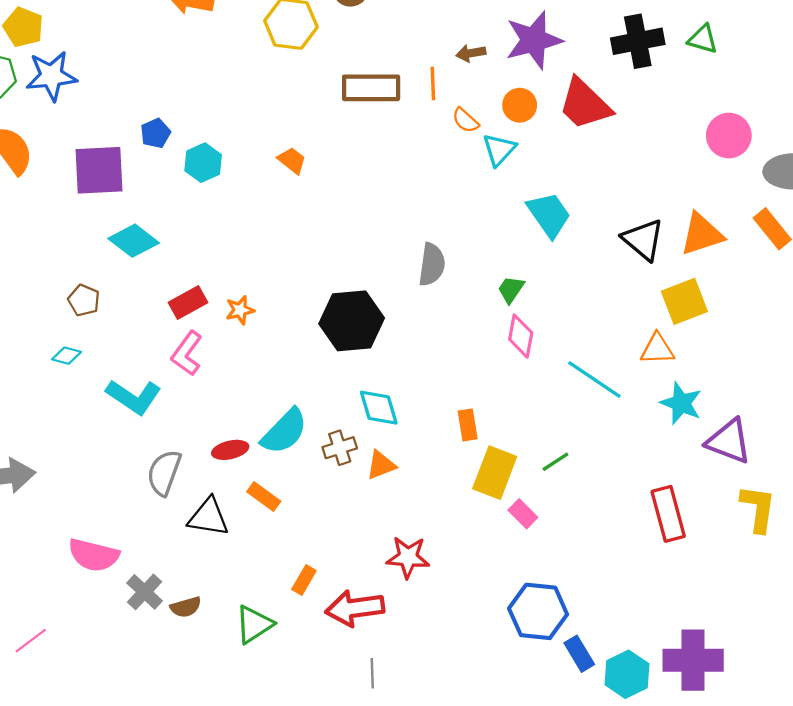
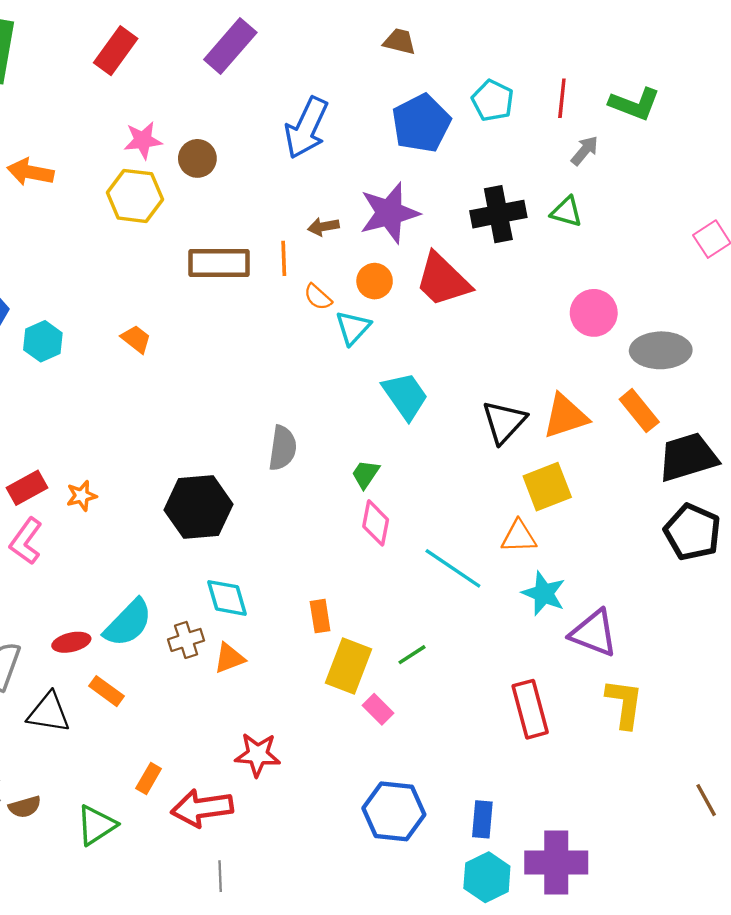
black triangle: (643, 240) -> (504, 422), turned 33
blue rectangle: (579, 654) -> (482, 819), moved, turned 36

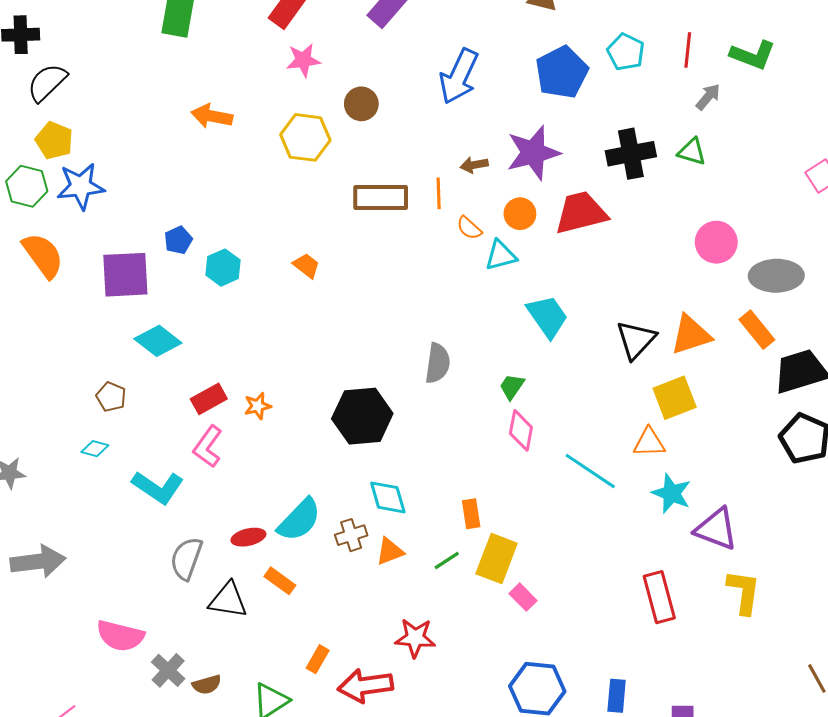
pink star: (143, 140) -> (303, 60), moved
red trapezoid: (443, 280) -> (581, 213), turned 122
cyan triangle: (353, 328) -> (501, 255), turned 32
green line: (412, 655) -> (447, 560), moved

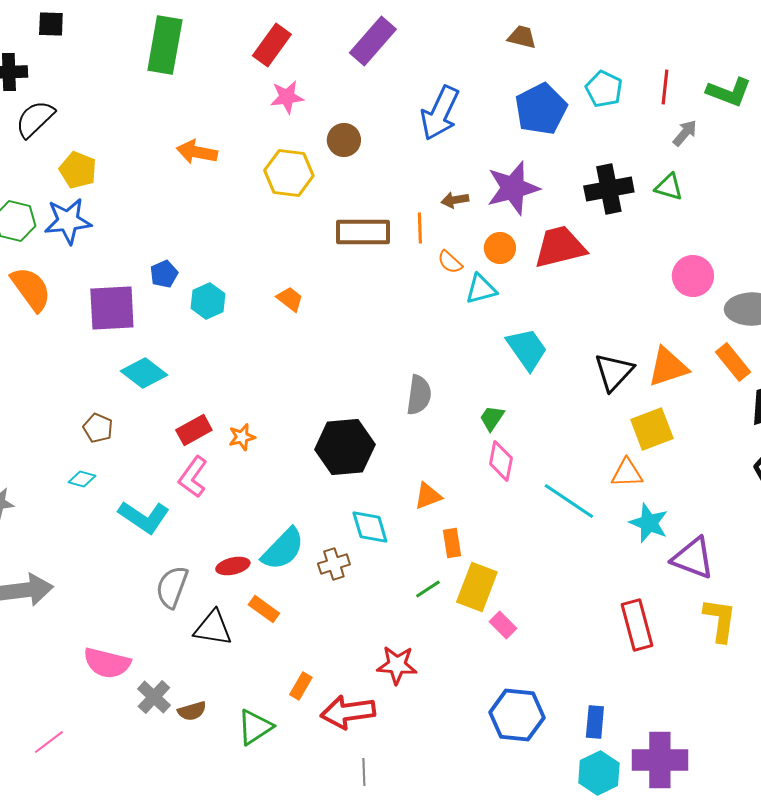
yellow pentagon: (54, 140) -> (78, 170), moved
orange triangle: (390, 551) -> (428, 496), moved

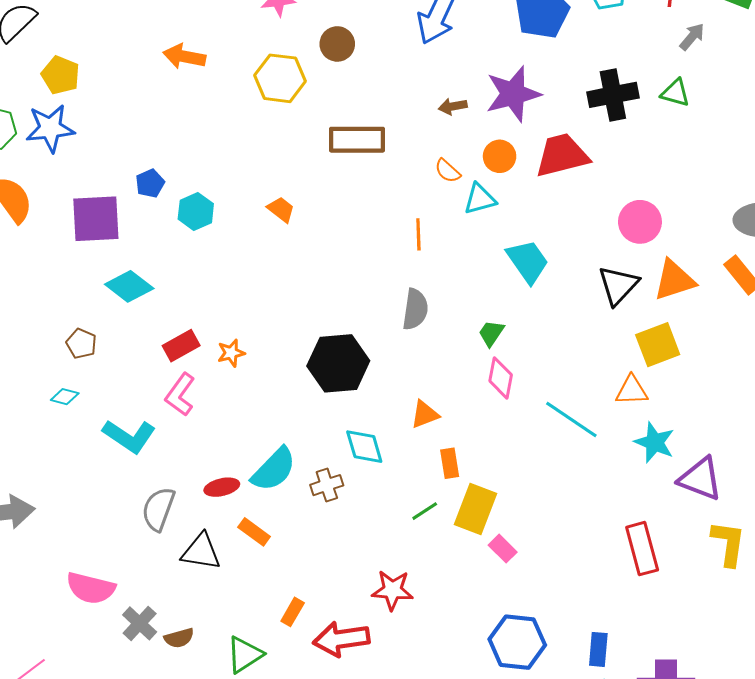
orange line: (420, 228) -> (418, 234), moved
pink circle: (693, 276) -> (640, 222), moved

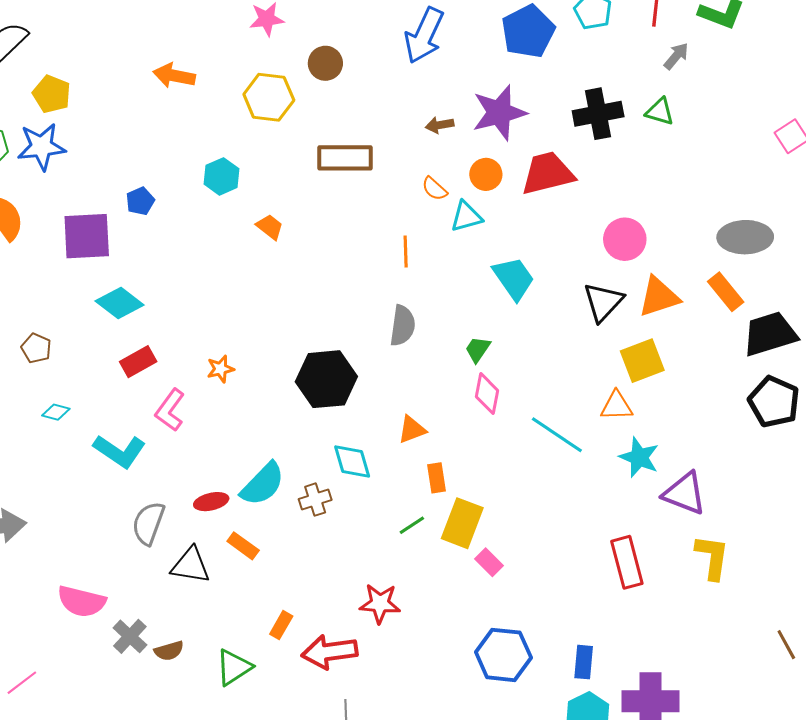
cyan hexagon: (196, 211) -> (221, 176), moved
brown pentagon: (81, 344) -> (36, 348), moved
red rectangle: (181, 346) -> (138, 362), moved

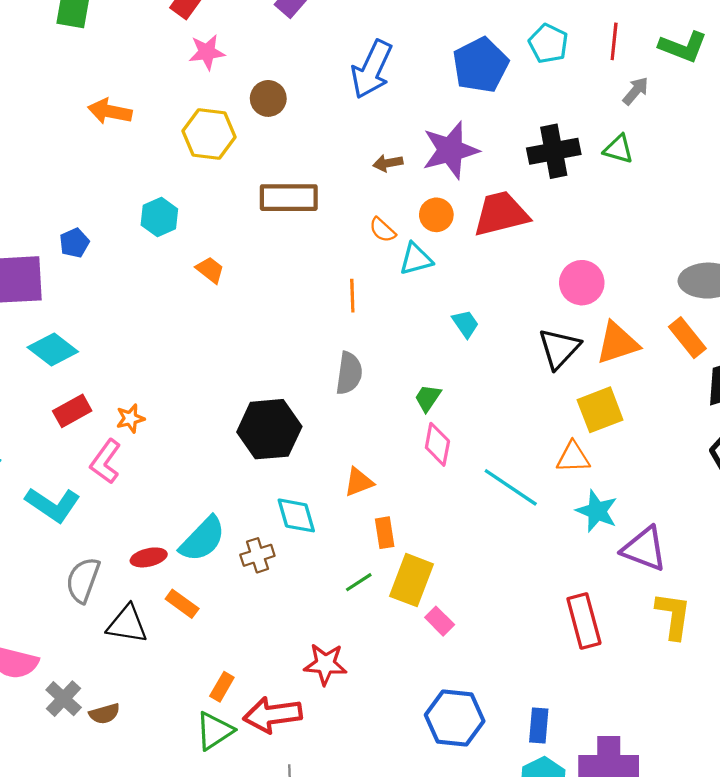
cyan trapezoid: (514, 278) -> (465, 324), size x0.6
orange star: (220, 369) -> (130, 418), moved
green triangle: (234, 667) -> (214, 731), moved

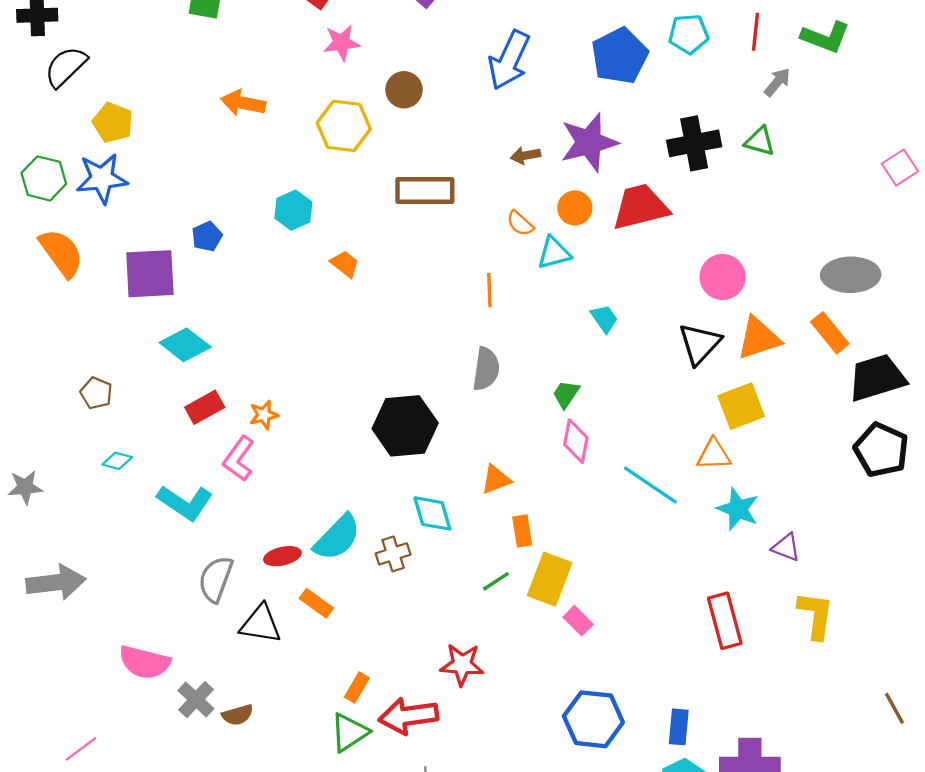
cyan pentagon: (548, 44) -> (689, 34), turned -30
purple triangle: (644, 549) -> (786, 547), size x0.6

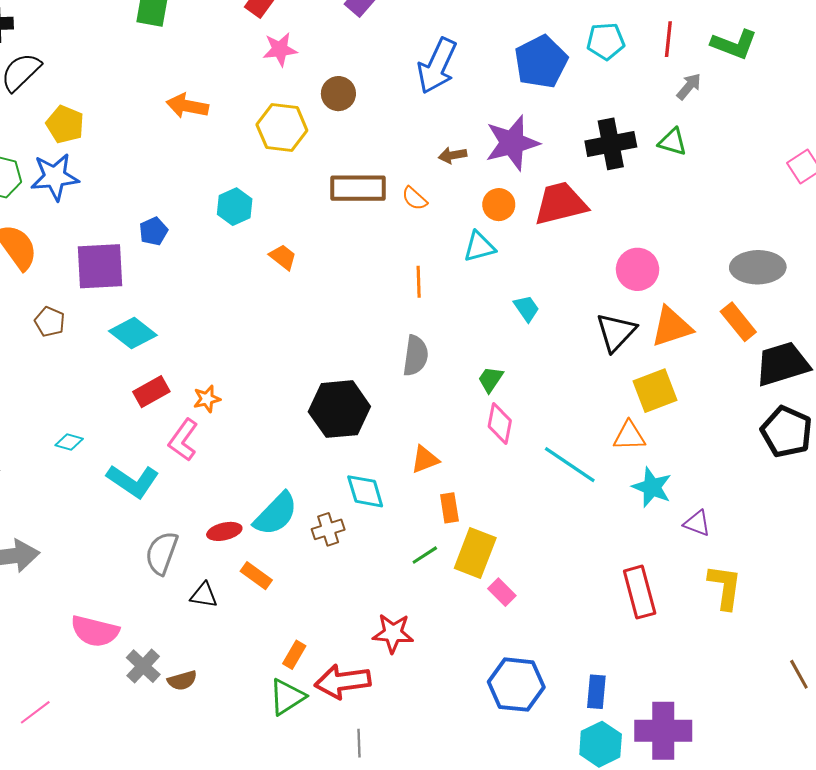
orange semicircle: (520, 223) -> (414, 198), moved
brown pentagon: (96, 393) -> (50, 322), moved
black triangle: (261, 624) -> (204, 595), size x0.7

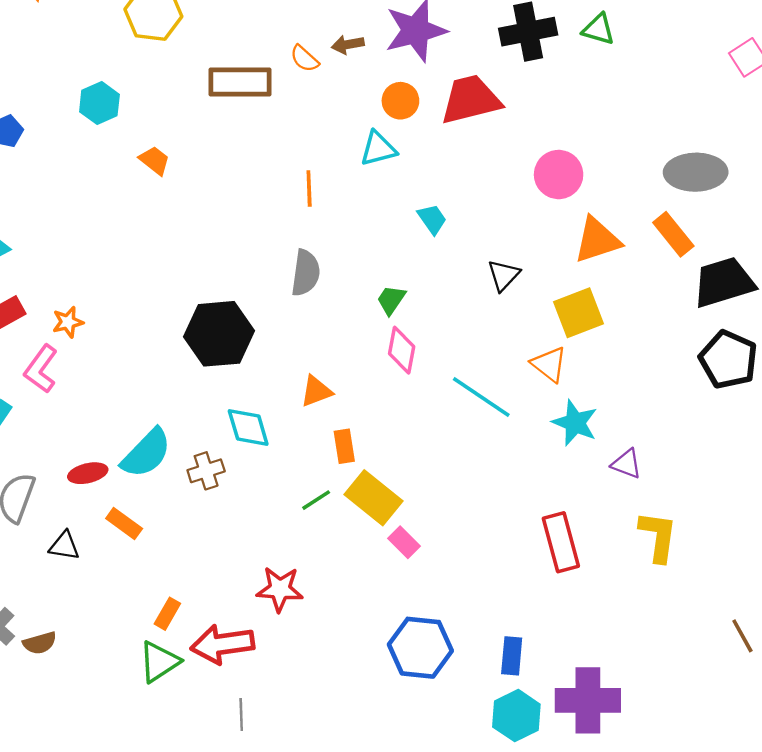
orange semicircle: (414, 198) -> (304, 59), moved
black triangle: (616, 332) -> (504, 275), moved, size x0.7
orange triangle: (629, 436) -> (549, 364), turned 40
yellow rectangle: (475, 553) -> (374, 498), turned -72

